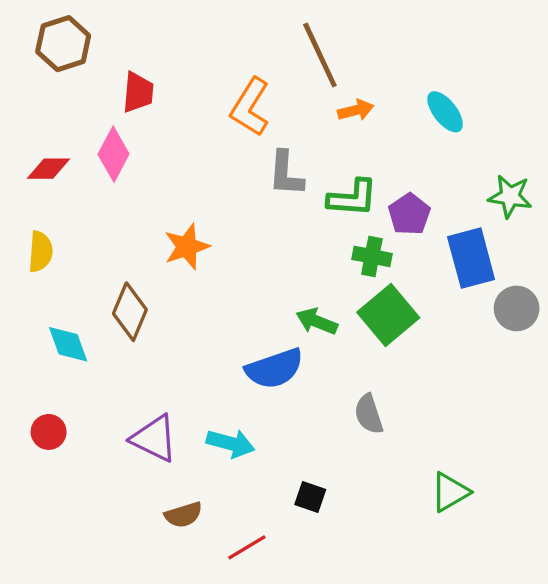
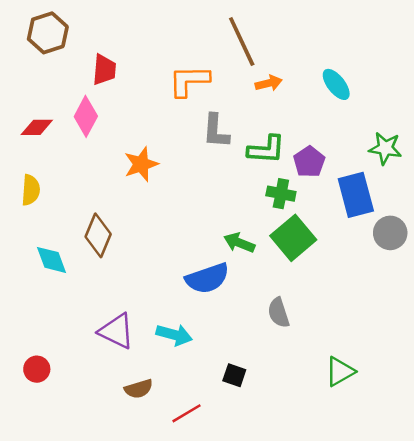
orange L-shape: (250, 107) -> (189, 81), turned 57
orange star: (187, 247) -> (141, 164), moved
red circle: (49, 432) -> (37, 369), moved

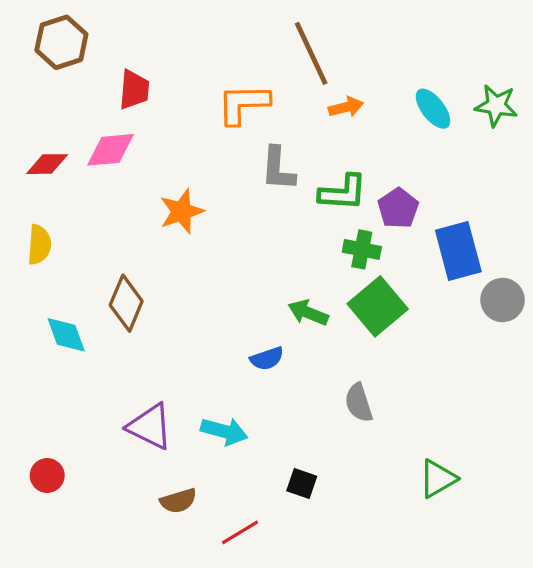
pink diamond: (86, 116) -> (110, 150), turned 57
green star: (385, 148) -> (496, 106), moved
blue semicircle: (207, 278) -> (267, 359), size x0.6

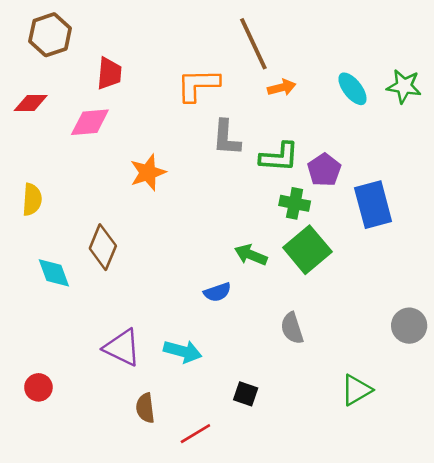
red diamond: (47, 164) -> (31, 103), moved
gray circle: (503, 300) -> (409, 326), moved
brown semicircle: (178, 501) -> (145, 408), turned 100

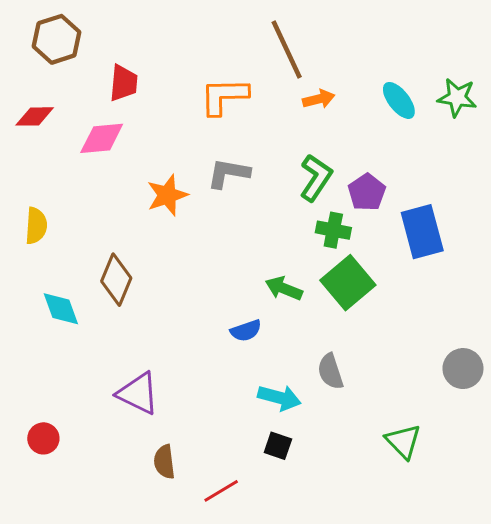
gray L-shape: (226, 138) -> (228, 173), moved, turned 96
green L-shape: (279, 157) -> (316, 178), turned -60
cyan arrow: (183, 351) -> (279, 398), moved
green triangle: (356, 390) -> (403, 441), turned -44

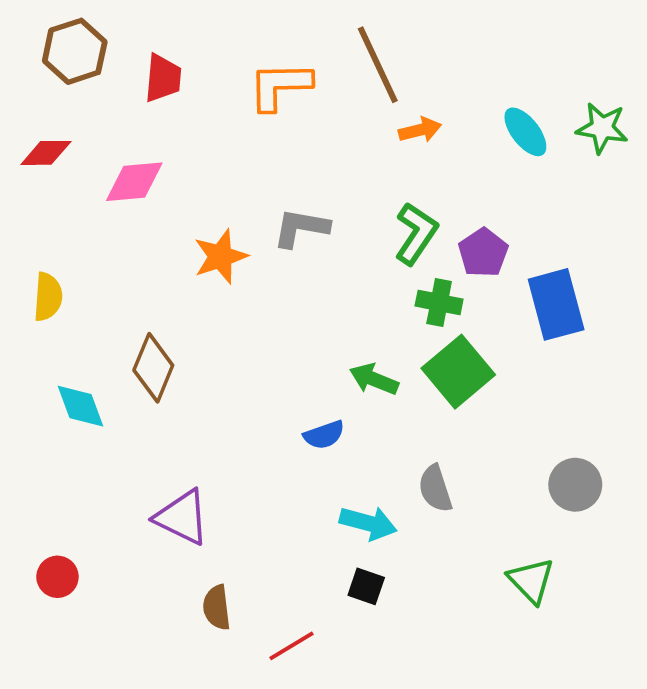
red trapezoid: (124, 83) -> (163, 78), moved
orange L-shape: (224, 96) -> (280, 86), moved
gray circle: (463, 369) -> (575, 485), moved

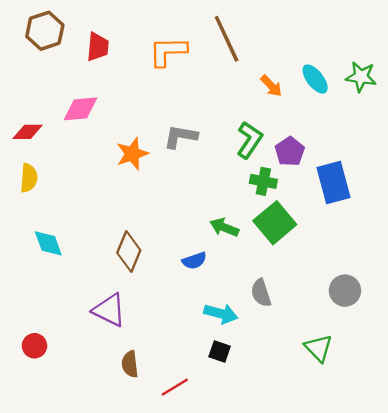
orange arrow: (420, 130) -> (271, 86), moved, turned 60
red diamond: (46, 153) -> (28, 132), moved
brown diamond: (153, 368) -> (129, 251), moved

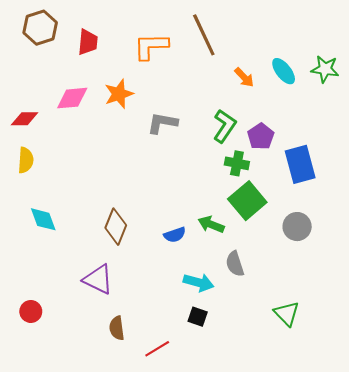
orange star: (132, 154) -> (119, 94), moved
green arrow: (224, 227) -> (211, 224), moved
gray circle: (345, 291) -> (297, 227), moved

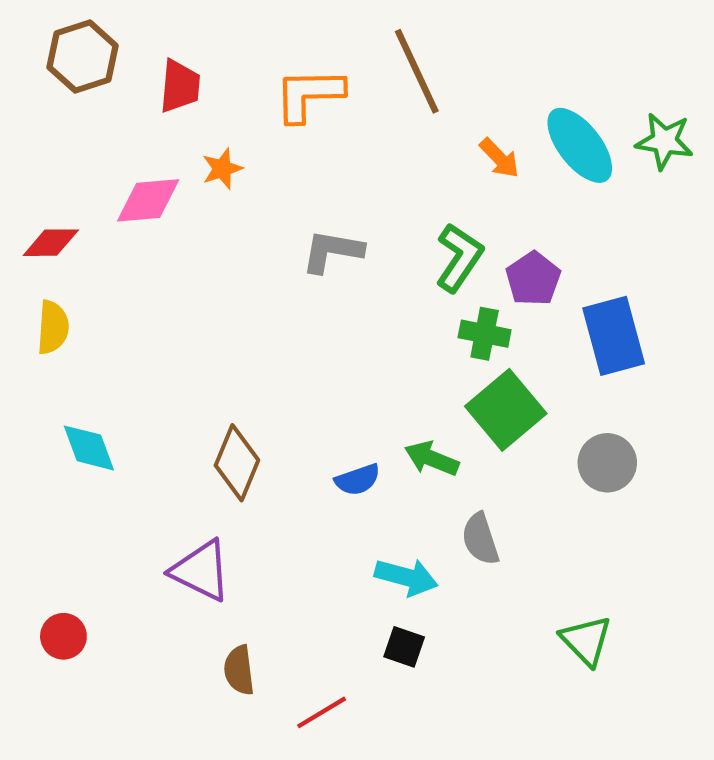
cyan ellipse: (284, 71) -> (580, 145), size x1.4
orange star: (119, 94) -> (222, 169), moved, size x0.7

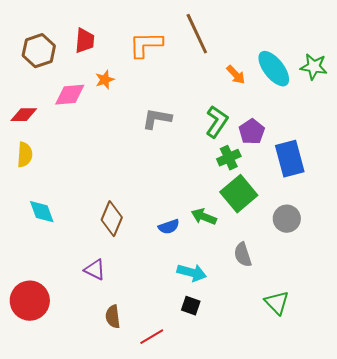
brown hexagon: (83, 57) -> (39, 51), moved
green cross: (485, 334) -> (229, 158), turned -35
gray semicircle: (480, 539) -> (243, 255), moved
purple triangle: (201, 571) -> (95, 270), size x0.7
red circle: (63, 636) -> (30, 301), size x1.8

